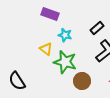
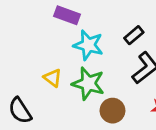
cyan star: (65, 35) -> (88, 45), size x1.5
yellow triangle: (46, 49) -> (53, 78), moved

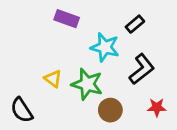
black rectangle: (134, 35) -> (135, 24), moved
cyan star: (88, 45) -> (105, 47), moved

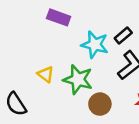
black rectangle: (135, 24) -> (123, 36), moved

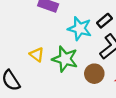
brown circle: (100, 104) -> (94, 74), moved

